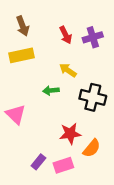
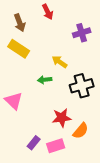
red arrow: (66, 35) -> (48, 12), moved
yellow rectangle: (21, 55) -> (19, 49), turned 45
black cross: (93, 97) -> (82, 86), turned -30

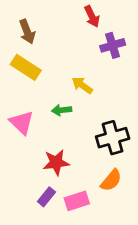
red arrow: (48, 12) -> (92, 16), moved
black cross: (82, 86) -> (113, 138), moved
pink triangle: (14, 101) -> (22, 122), moved
red star: (62, 118) -> (56, 162), moved

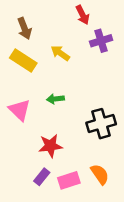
yellow arrow: (82, 85) -> (60, 53), moved
orange semicircle: (111, 180) -> (100, 174), moved, turned -75

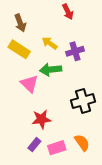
purple cross: (101, 41) -> (75, 51), moved
green arrow: (55, 99) -> (51, 70), moved, size x1.5
pink triangle: (20, 110) -> (29, 84), moved

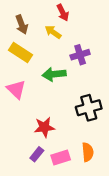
red arrow: (68, 12) -> (63, 13), moved
yellow arrow: (50, 43) -> (53, 32), moved
pink triangle: (29, 84) -> (16, 89), moved
orange semicircle: (82, 143) -> (88, 152), turned 30

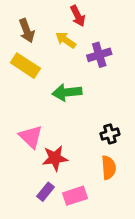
purple cross: (80, 55) -> (99, 55), moved
pink triangle: (16, 89) -> (31, 137), moved
black cross: (89, 108) -> (110, 134), size x0.6
orange semicircle: (88, 152) -> (109, 168), moved

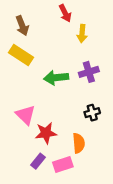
yellow arrow: (66, 40) -> (82, 34), moved, turned -120
purple cross: (99, 55) -> (89, 72), moved
orange semicircle: (109, 168) -> (79, 143), moved

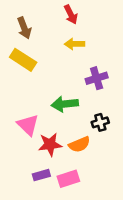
yellow arrow: (82, 34) -> (75, 44), moved, turned 84
green arrow: (56, 78) -> (65, 104), moved
orange semicircle: (79, 143) -> (79, 144), moved, turned 72
purple rectangle: (38, 161) -> (41, 175), turned 35

